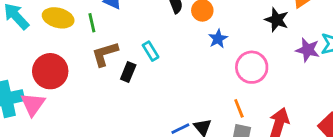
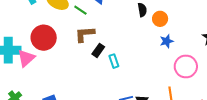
green line: (92, 23) -> (80, 10), turned -56
cyan rectangle: (151, 51) -> (114, 61), moved

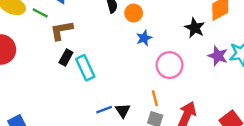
brown L-shape: (85, 34) -> (61, 30), moved
cyan rectangle: (114, 61) -> (85, 68), size x1.5

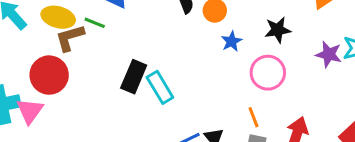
black star: (195, 28) -> (278, 30), moved, turned -30
brown L-shape: (61, 30) -> (70, 38), moved
black rectangle: (66, 57) -> (134, 77), size x1.5

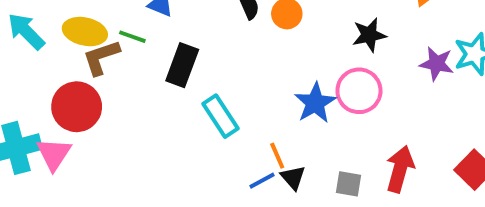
blue star: (231, 41) -> (315, 103), moved, size x1.5
black rectangle: (134, 77) -> (182, 65), moved
orange line: (254, 117) -> (277, 156), moved

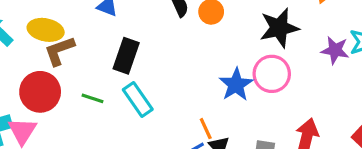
black star: (369, 35) -> (279, 28), size x1.4
green line: (132, 37) -> (92, 98), moved
cyan rectangle: (220, 116) -> (138, 100), moved

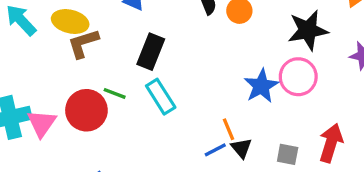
red circle: (40, 92) -> (86, 110), moved

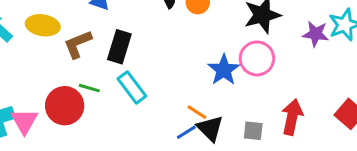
brown L-shape: (83, 43) -> (78, 44), moved
orange line: (228, 129) -> (197, 112), turned -30
black triangle: (241, 148) -> (210, 128), size x1.4

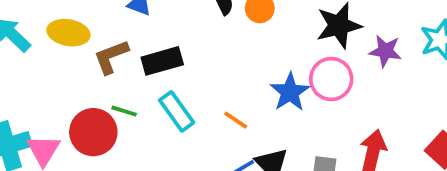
purple star: (316, 34) -> (385, 51), moved
black rectangle: (119, 47) -> (162, 61), turned 56
orange line: (197, 112) -> (236, 120), moved

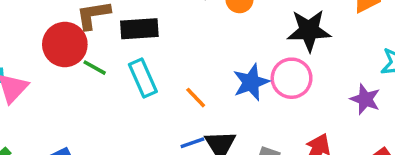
purple star: (385, 51) -> (365, 99), moved
red circle: (93, 132) -> (65, 44), moved

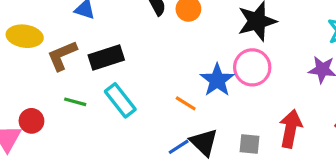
red circle: (65, 44) -> (31, 121), moved, size x0.6
orange line: (196, 98) -> (186, 103), moved

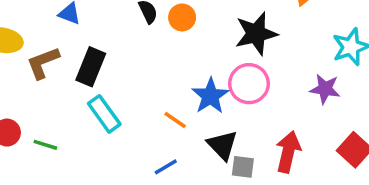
black rectangle: (106, 57) -> (91, 67), turned -52
green line: (75, 102) -> (45, 145), moved
black triangle: (204, 142) -> (222, 145), moved

